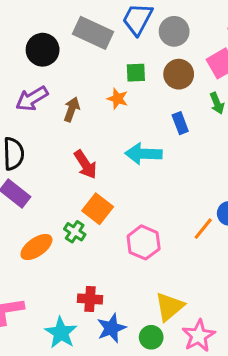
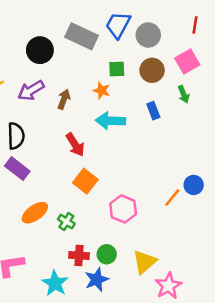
cyan arrow: (144, 154) -> (110, 121), moved
green cross: (75, 232) -> (66, 222), moved
green circle: (151, 337) -> (107, 254), moved

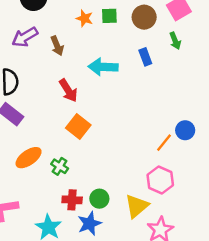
orange star: (102, 90) -> (84, 18), moved
brown arrow: (64, 99) -> (57, 46), turned 138
pink hexagon: (123, 209) -> (160, 180), moved

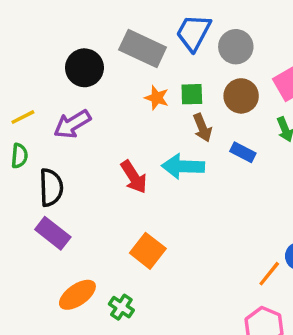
brown arrow: (57, 46) -> (202, 128), moved
blue rectangle: (145, 57) -> (243, 152), turned -42
red arrow: (68, 90) -> (134, 177), moved

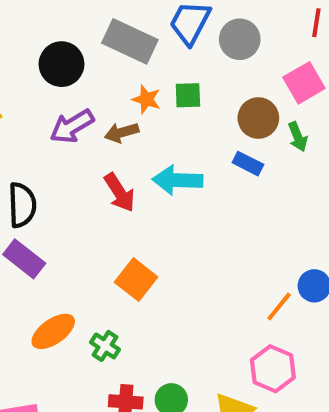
brown circle: (241, 96) -> (258, 118), moved
purple arrow: (72, 124) -> (72, 126), moved
brown arrow: (202, 128) -> (122, 133), moved, turned 96

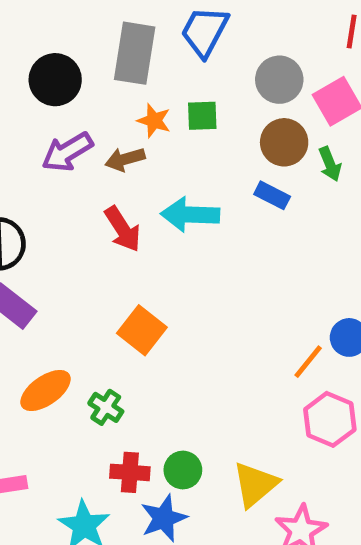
gray circle: (240, 39) -> (279, 80), moved
gray rectangle: (130, 41) -> (135, 53), turned 74
pink hexagon: (273, 369) -> (330, 419), moved

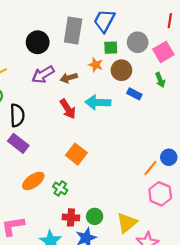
green square: (202, 116) -> (111, 48), moved
orange star: (154, 121) -> (96, 65), moved
brown circle: (284, 142) -> (121, 70), moved

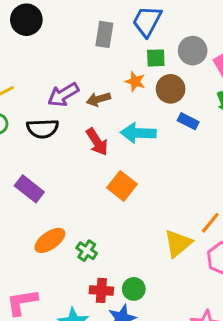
gray rectangle: (73, 30) -> (104, 34), size x0.7
black circle: (38, 42) -> (26, 20), moved
black semicircle: (17, 115) -> (43, 129), moved, turned 90
orange square: (76, 154) -> (122, 186), moved
yellow triangle: (127, 223) -> (178, 243), moved

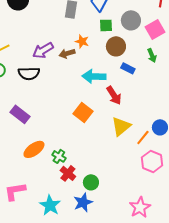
orange star: (135, 81) -> (82, 41), moved
red arrow: (97, 142) -> (114, 95), moved
yellow triangle: (178, 243) -> (121, 126), moved
red cross: (101, 290) -> (68, 173), moved, turned 35

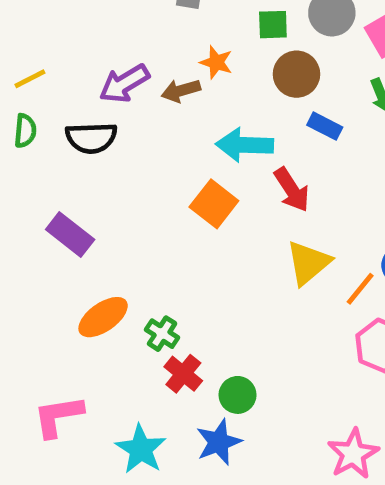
orange square: (83, 112) -> (214, 204), moved

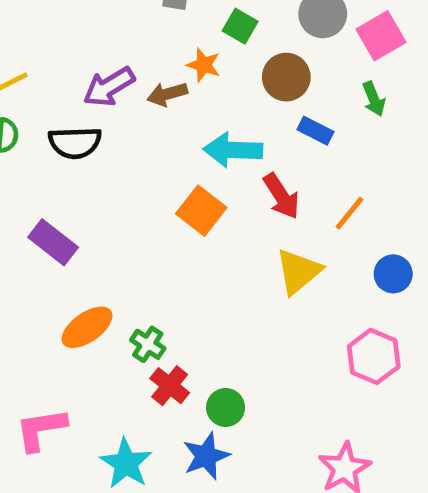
green square: (273, 25) -> (240, 26), moved, turned 32
orange line: (360, 289) -> (349, 213), moved

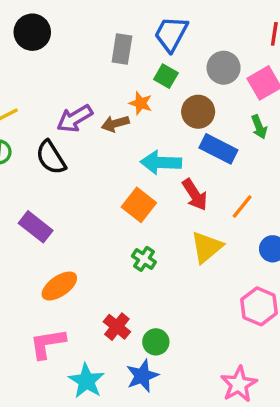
blue rectangle: (315, 131) -> (218, 149), size x1.5
black semicircle: (75, 143) -> (51, 157), turned 60
green cross: (148, 344) -> (144, 259), moved
pink L-shape: (41, 429) -> (47, 344), moved

